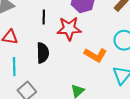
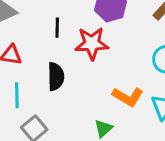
orange L-shape: (96, 55) -> (128, 97), moved

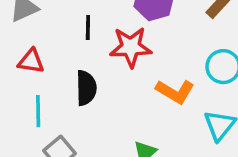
orange L-shape: (128, 97) -> (175, 91), moved

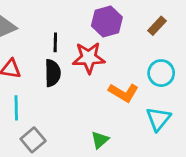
black semicircle: (86, 88) -> (53, 73), moved

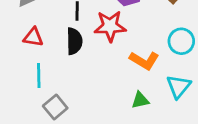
green triangle: (100, 140) -> (140, 100), moved, turned 30

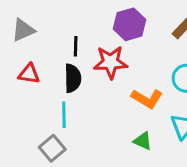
cyan line: (39, 75) -> (64, 115), moved
green triangle: (140, 100) -> (143, 141), turned 36

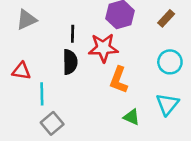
red triangle: (29, 74) -> (21, 71), moved
orange L-shape: (147, 99) -> (119, 80), moved, turned 80
cyan line: (64, 115) -> (42, 94), moved

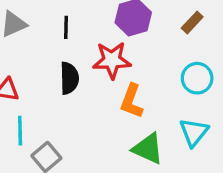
black line: (73, 34) -> (66, 27), moved
cyan line: (42, 94) -> (20, 131), moved
green triangle: (132, 117) -> (148, 149), size x1.5

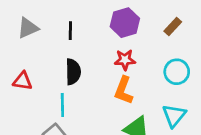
red star: (112, 60) -> (125, 60), moved, size x0.7
cyan line: (20, 131) -> (62, 105), moved

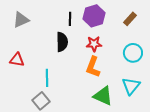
black line: (70, 31) -> (70, 19), moved
black semicircle: (73, 72) -> (62, 42), moved

